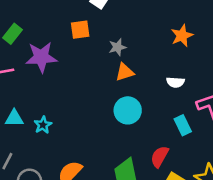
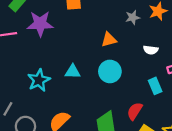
gray star: (117, 47) -> (133, 17), moved
cyan triangle: (14, 118) -> (73, 72), moved
cyan star: (43, 125) -> (39, 80), size x1.5

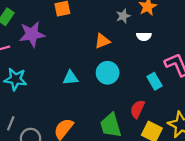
white semicircle: (151, 50) -> (144, 36), moved
cyan star: (39, 80) -> (15, 79), moved, turned -30

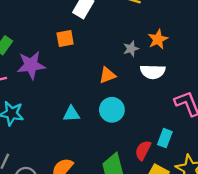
white semicircle: (144, 36) -> (153, 72), size x1.5
cyan rectangle: (154, 81) -> (165, 138), moved, turned 49

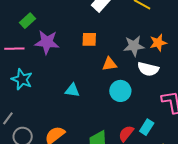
orange square: (65, 38) -> (89, 39), moved
gray star: (131, 49) -> (134, 46), size x1.5
cyan circle: (112, 110) -> (120, 91), moved

